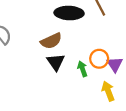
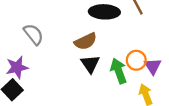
green arrow: (82, 69) -> (119, 71), size x1.5

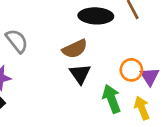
green arrow: (119, 71) -> (112, 99), moved

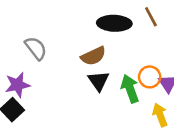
green arrow: (112, 99) -> (130, 89), moved

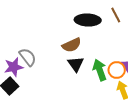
gray semicircle: (36, 48) -> (28, 57), moved
orange circle: (150, 77) -> (117, 70), moved

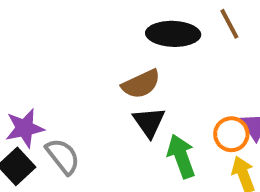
gray semicircle: (28, 57) -> (63, 156), moved
green arrow: (100, 70) -> (181, 156), moved

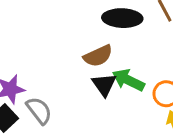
green arrow: (181, 156) -> (128, 80), moved, turned -44

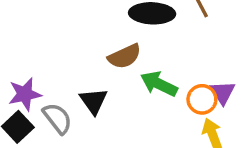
black triangle: (104, 85) -> (94, 101), moved

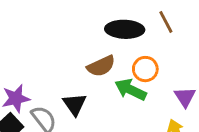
orange circle: (202, 99) -> (145, 69), moved

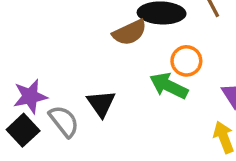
brown semicircle: (101, 66) -> (130, 32), moved

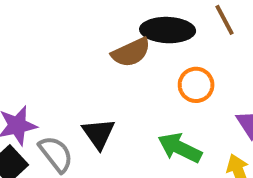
green arrow: (169, 86) -> (180, 148), moved

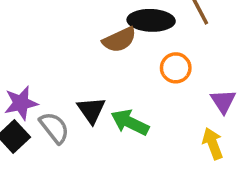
green arrow: (180, 148) -> (130, 122), moved

